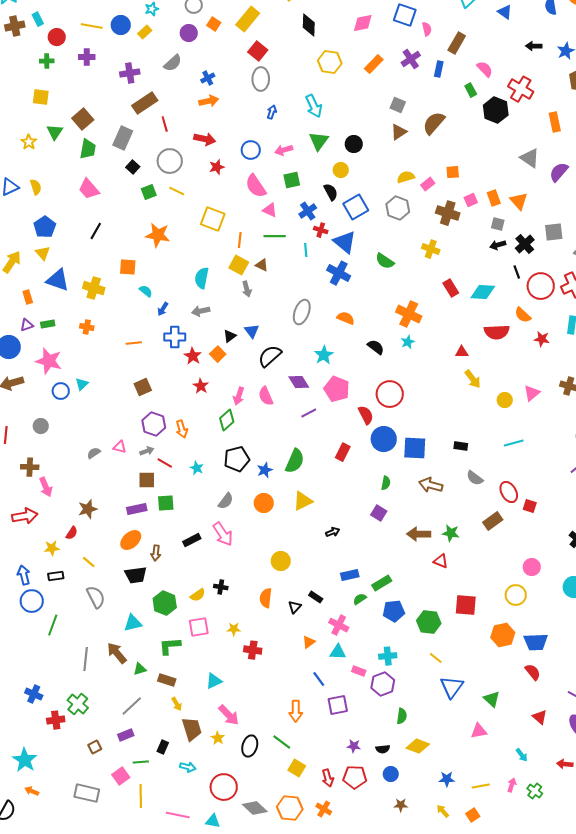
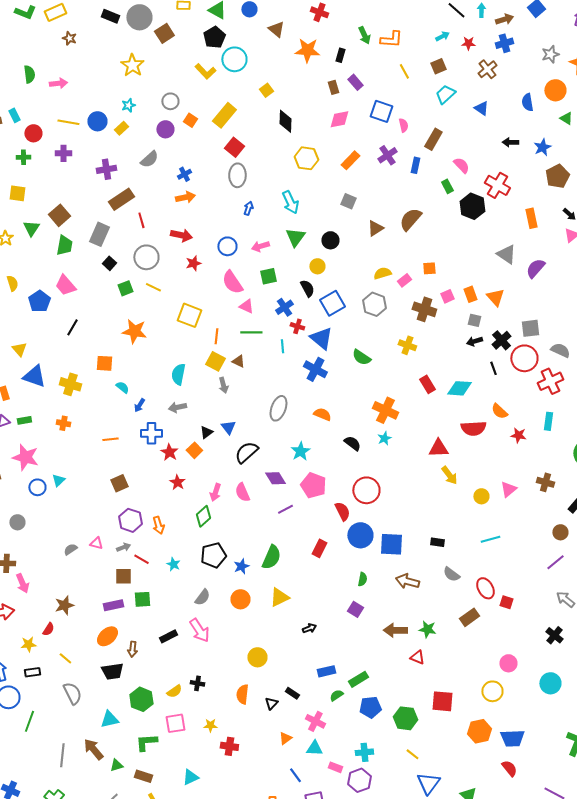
gray square: (398, 105) -> (348, 201), moved
blue pentagon: (45, 227) -> (39, 301), moved
red circle: (541, 286) -> (524, 358), moved
red triangle: (462, 352) -> (438, 448), size x1.5

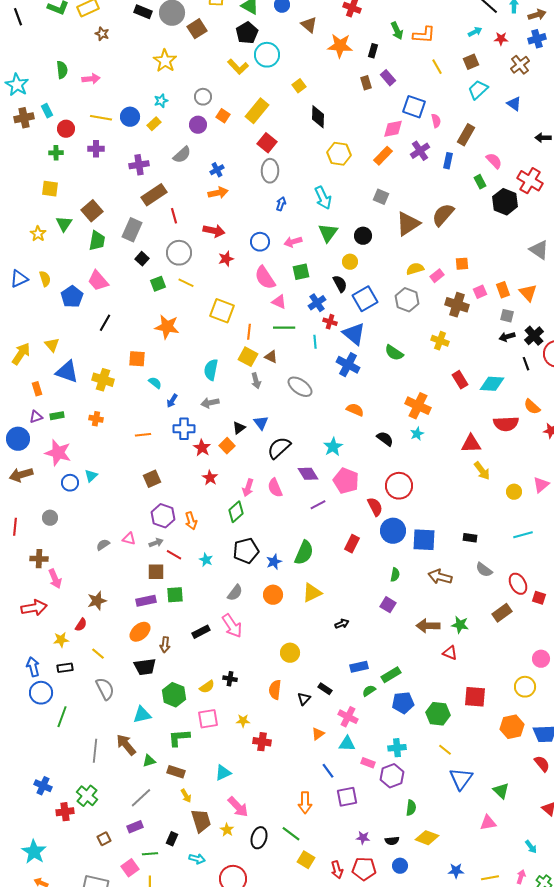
pink diamond: (339, 119) -> (393, 129), moved
brown triangle: (375, 228) -> (408, 224), size x1.5
gray ellipse: (278, 408) -> (300, 387), moved, turned -75

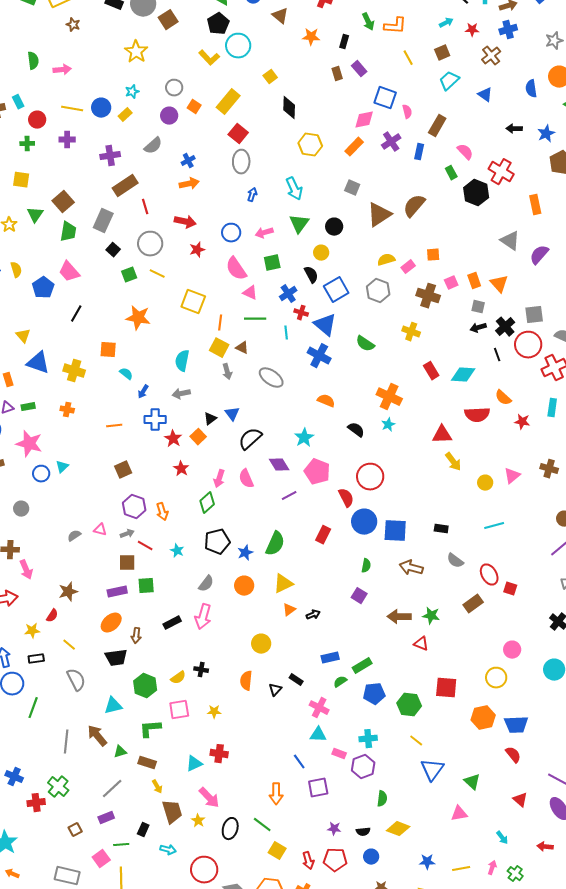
orange star: (340, 46) -> (311, 37), size x0.7
pink arrow: (232, 626) -> (203, 617), turned 50
orange triangle: (318, 734) -> (289, 610), moved
red cross: (262, 742) -> (219, 754), moved

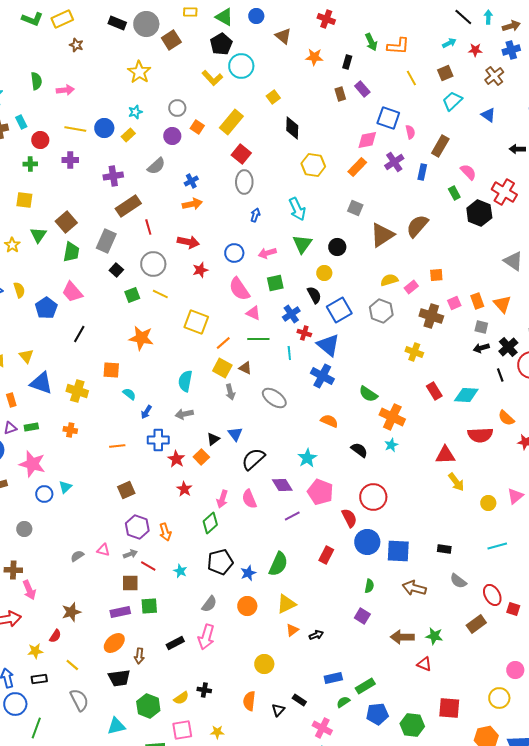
orange line: (220, 323) -> (223, 343), turned 42
green semicircle: (365, 344) -> (368, 394), moved

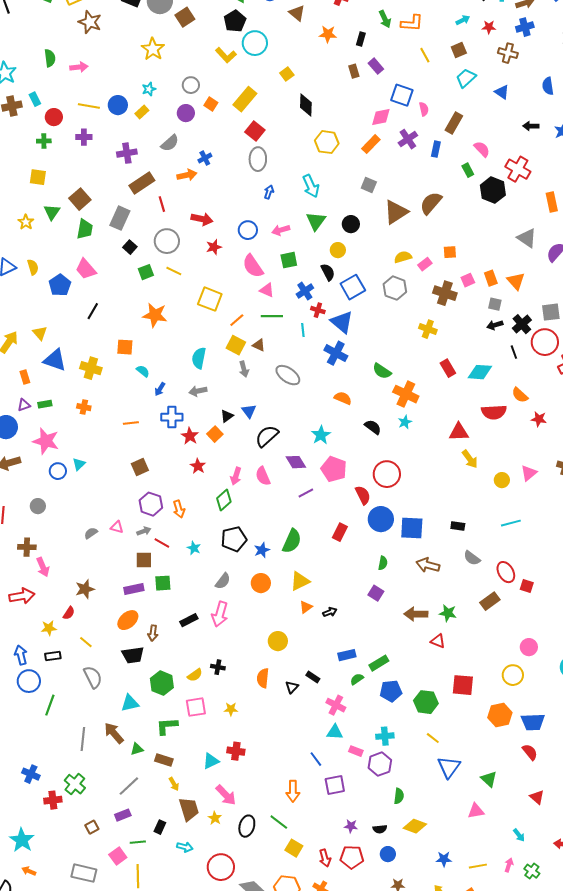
brown star: (76, 45) -> (90, 22), size x1.6
brown cross: (494, 76) -> (508, 53), turned -36
orange arrow: (192, 204) -> (187, 175), moved

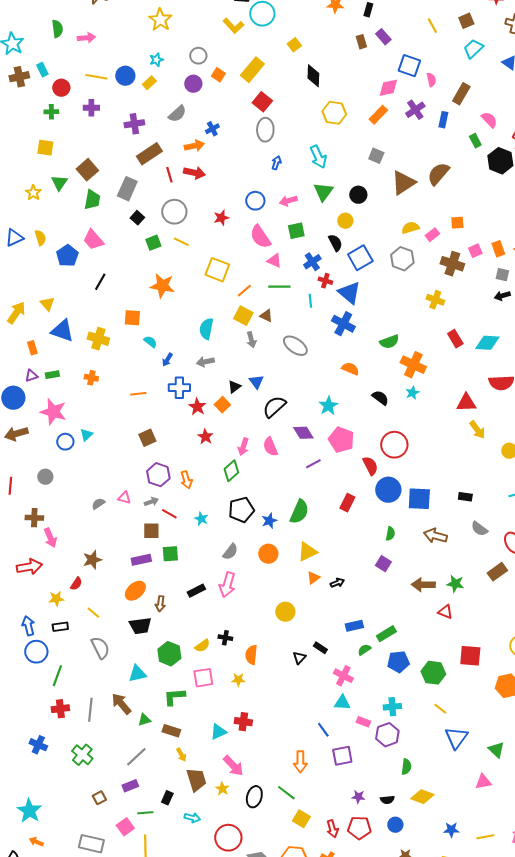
red arrow: (202, 219) -> (194, 173), moved
green semicircle: (382, 371) -> (389, 342), turned -54
orange semicircle: (263, 678) -> (251, 655), moved
red cross: (53, 800) -> (60, 709), moved

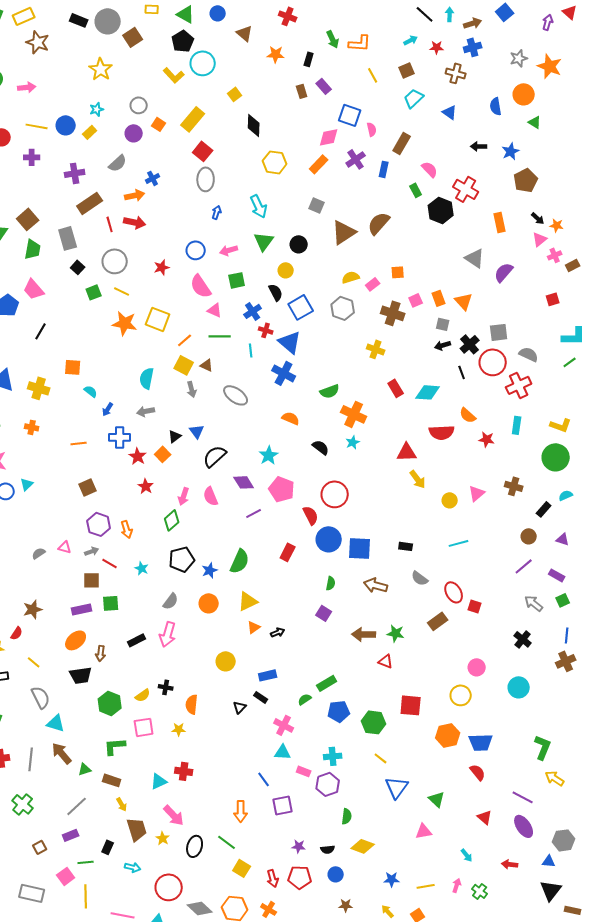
gray rectangle: (127, 189) -> (68, 238), turned -40
orange star: (162, 286) -> (125, 323), moved
blue rectangle: (354, 626) -> (268, 675), moved
cyan triangle: (137, 674) -> (56, 723), moved, turned 30

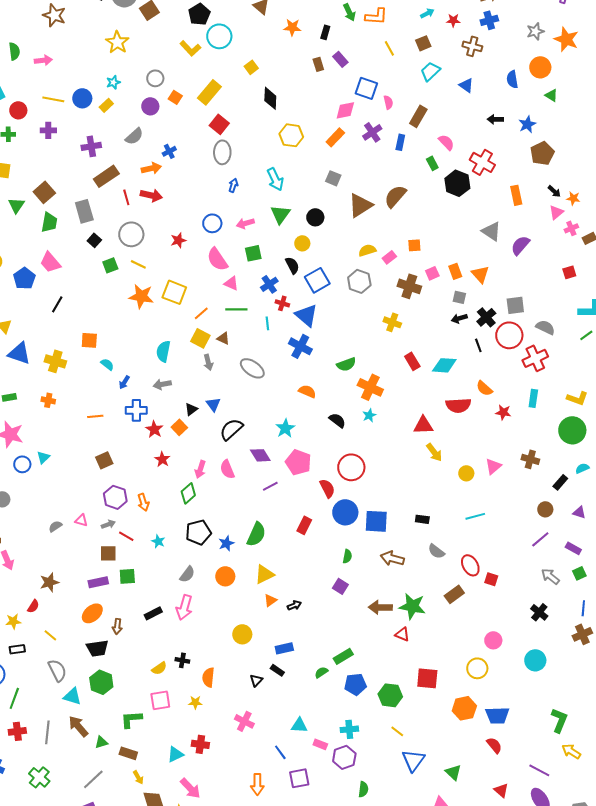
green star: (396, 633) -> (412, 606), size x1.5
green hexagon: (110, 703) -> (101, 682), moved
pink cross: (284, 725) -> (244, 721), moved

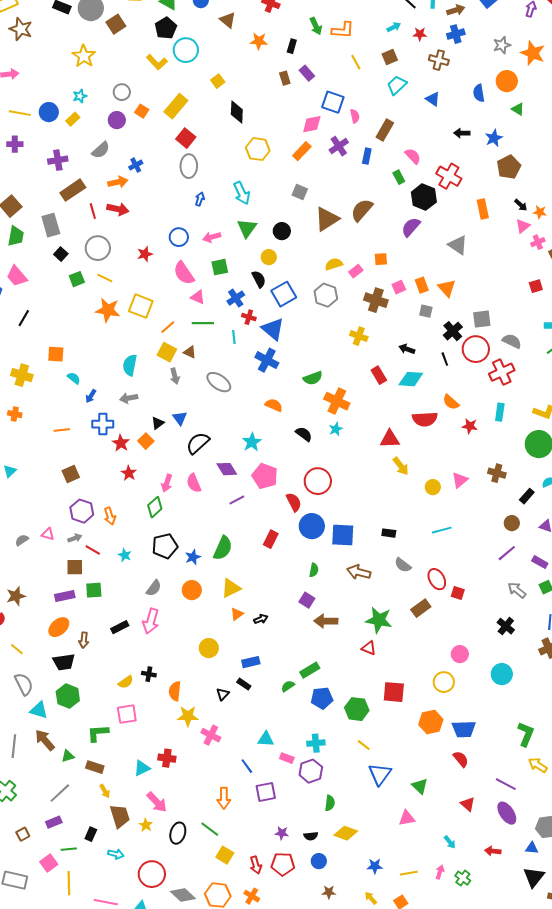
purple semicircle: (520, 245) -> (411, 227), moved
black arrow: (459, 318) -> (407, 349), moved, turned 35
brown arrow: (380, 607) -> (326, 621), moved
yellow star: (195, 702) -> (188, 716), moved, size x1.5

